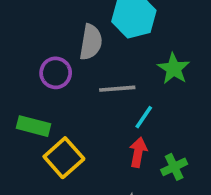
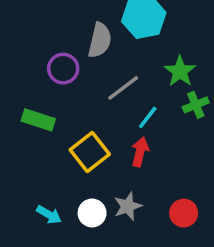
gray line: (117, 89) -> (123, 88), turned -36
yellow square: (64, 158) -> (90, 152), moved
green cross: (174, 167) -> (196, 105), moved

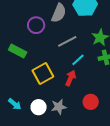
red circle: (184, 213) -> (91, 102), moved

